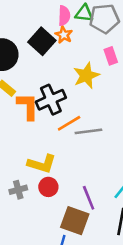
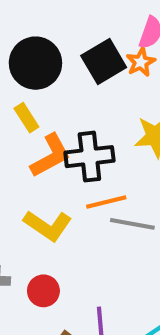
orange L-shape: (28, 106) -> (50, 156), turned 44
yellow L-shape: (42, 164) -> (48, 225), moved

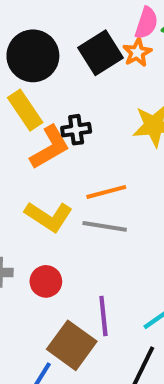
yellow rectangle: (26, 118) -> (25, 110), size x1.4
black cross: (89, 157) -> (76, 130), moved, size x0.6
gray line: (132, 224) -> (105, 226), moved

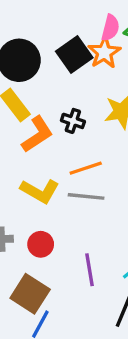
orange star: (137, 53) -> (104, 52), size x1.4
black cross: (76, 130) -> (73, 121), moved, turned 30
brown square: (72, 345) -> (30, 294), moved

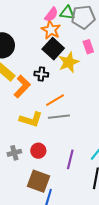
pink semicircle: (110, 28) -> (51, 14), turned 35
black square: (74, 54) -> (53, 49), moved
purple line: (89, 270) -> (70, 159), turned 36

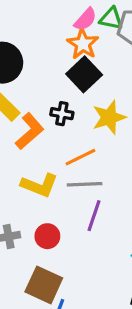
yellow star: (69, 62) -> (109, 117), moved
purple line: (70, 159) -> (94, 216), moved

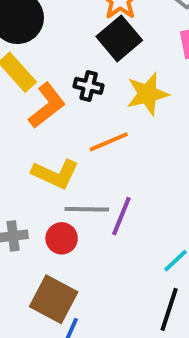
gray line: (85, 184) -> (87, 209), moved

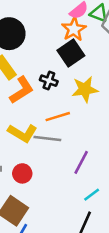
gray line: (87, 209) -> (47, 139), moved
purple line: (121, 216) -> (81, 162), moved

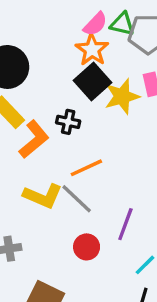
yellow star: (85, 89) -> (122, 96), moved
gray line: (47, 139) -> (77, 199), turned 44
red circle: (22, 173) -> (87, 247), moved

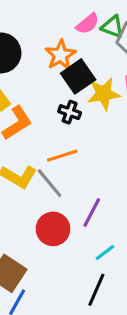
orange star: (92, 50) -> (61, 55), moved
black cross: (68, 122) -> (70, 112), moved
red circle: (87, 247) -> (53, 229), size x1.4

